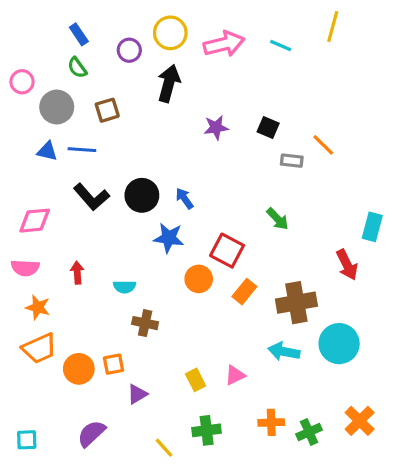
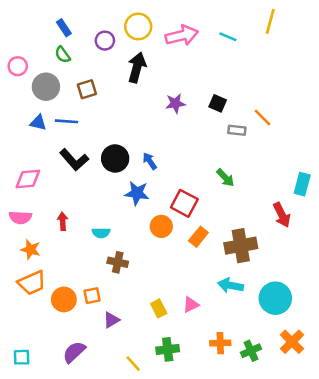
cyan circle: (339, 344) -> (275, 298), moved

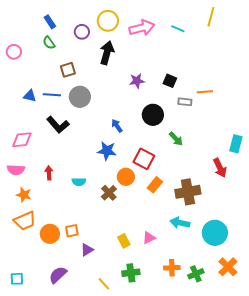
gray circle: (46, 87) -> (80, 97), moved
orange line: (263, 117) -> (205, 92), turned -49
black circle: (115, 158) -> (153, 115), moved
brown cross: (118, 262) -> (109, 193), moved, turned 35

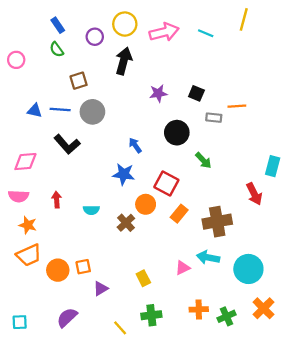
pink triangle: (149, 238) -> (183, 268), moved

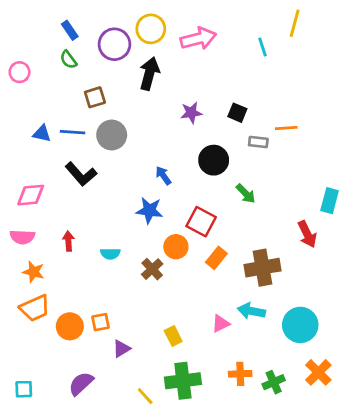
cyan line: (206, 33) -> (263, 47), moved, turned 49
purple circle: (95, 37) -> (114, 44), size x1.5
green cross: (151, 315) -> (183, 381), size x1.4

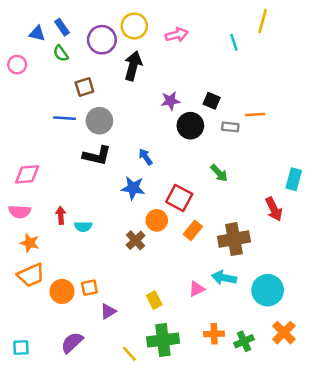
pink arrow: (198, 39) -> (177, 35), size x0.7
blue triangle: (42, 134) -> (37, 33), moved
black circle: (214, 160) -> (190, 126), moved
black L-shape: (81, 174) -> (97, 156), moved, turned -36
cyan semicircle: (110, 254) -> (83, 227), moved

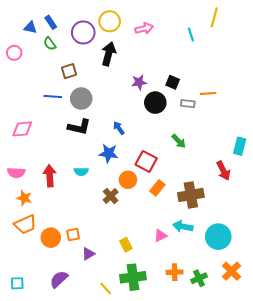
pink diamond: (27, 174) -> (22, 129), moved
red arrow: (61, 215) -> (50, 176), size x1.5
cyan semicircle: (83, 227) -> (81, 172), moved

